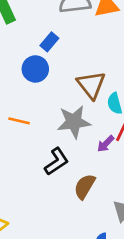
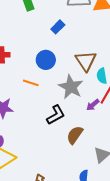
blue circle: (35, 69) -> (46, 60), moved
gray star: (74, 122) -> (71, 87), turned 30

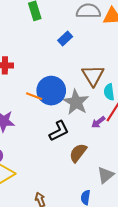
blue circle: (46, 60) -> (51, 91), moved, size x1.4

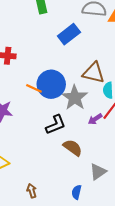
blue rectangle: (65, 38) -> (69, 34), size x1.5
brown triangle: (93, 76) -> (94, 73), turned -50
brown semicircle: (78, 153) -> (73, 148), turned 84

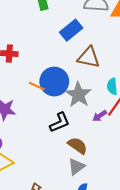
brown triangle: (94, 73) -> (89, 57), moved
gray triangle: (98, 172) -> (76, 167), moved

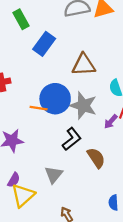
blue rectangle: (71, 30) -> (44, 44), moved
brown semicircle: (78, 145) -> (96, 158), turned 36
gray triangle: (76, 167) -> (54, 175), moved

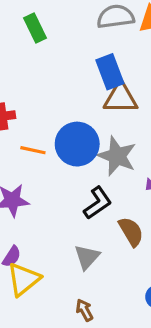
blue rectangle: (44, 44) -> (110, 72), moved, turned -60
orange line: (39, 108) -> (33, 150), moved
gray triangle: (54, 175) -> (87, 257), moved

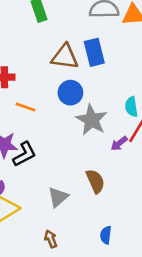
brown triangle: (121, 98) -> (65, 57), moved
blue circle: (77, 144) -> (70, 93), moved, size x0.7
black L-shape: (98, 203) -> (24, 154), moved

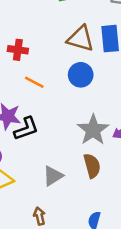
gray star: (92, 120) -> (93, 130), moved

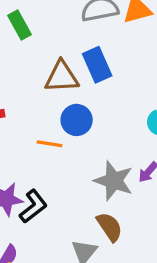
orange line: (34, 82) -> (49, 144), moved
brown semicircle: (92, 166) -> (110, 227), moved

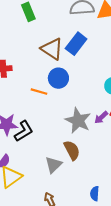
blue rectangle: (97, 65) -> (76, 44), turned 55
brown triangle: (62, 77) -> (52, 49), turned 30

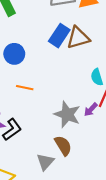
brown triangle: (52, 49) -> (78, 38), moved, turned -45
blue circle: (58, 78) -> (14, 54), moved

